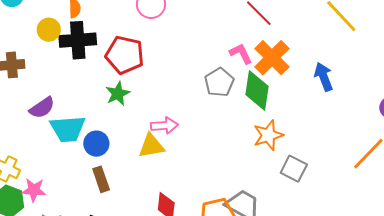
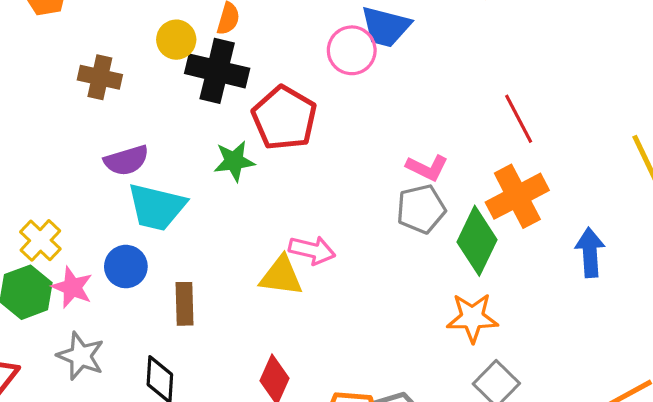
pink L-shape: (241, 54) -> (427, 168), moved, turned 125
green star: (118, 94) -> (234, 161), moved
blue circle: (96, 144) -> (126, 267), moved

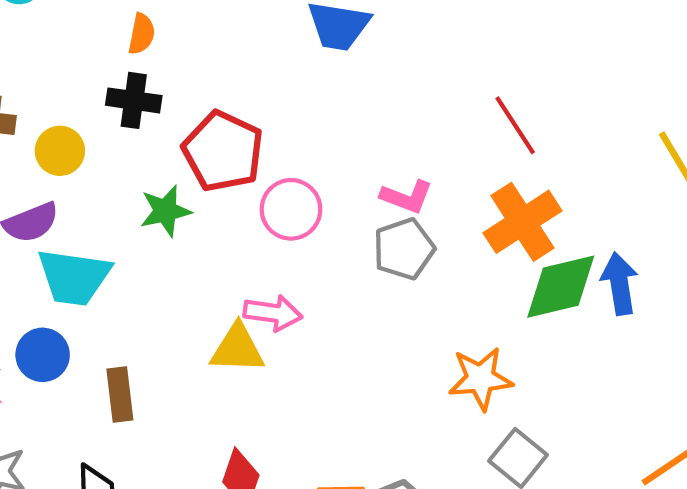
yellow circle: (176, 40) -> (60, 151), moved
pink circle: (352, 50) -> (291, 209), moved
black cross: (217, 71) -> (134, 100), size x0.7
green diamond: (477, 241) -> (561, 287), moved, turned 56

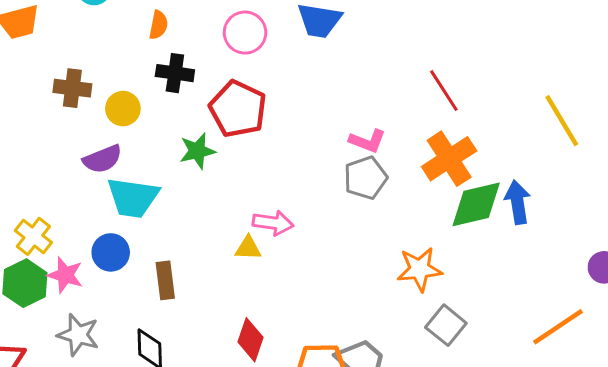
orange semicircle: (142, 34) -> (158, 25), moved
pink circle: (291, 209) -> (245, 33), moved
yellow triangle: (237, 349) -> (248, 248), size x0.7

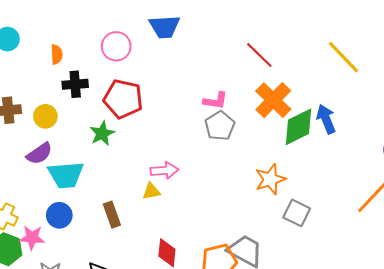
brown rectangle: (165, 280) -> (112, 215), moved

